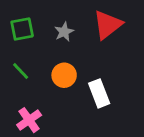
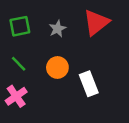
pink cross: (29, 120) -> (16, 96), moved

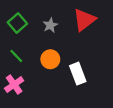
green square: (20, 26) -> (17, 23), turned -30

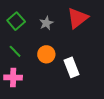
pink cross: (14, 84) -> (13, 77), turned 36

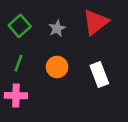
green line: (15, 51) -> (18, 63), turned 64
white rectangle: (71, 67) -> (99, 74), moved

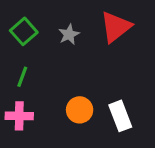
orange circle: (57, 67) -> (80, 110), moved
white rectangle: (99, 74) -> (120, 116), moved

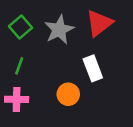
gray star: (69, 34) -> (59, 30), size x1.6
white rectangle: (120, 116) -> (93, 68), moved

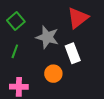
gray star: (59, 30) -> (47, 37), moved, turned -30
pink cross: (17, 99) -> (19, 87), moved

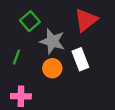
green square: (16, 21) -> (30, 21), moved
orange circle: (53, 74) -> (52, 68), moved

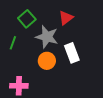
red triangle: (86, 20) -> (66, 18), moved, size x0.7
green line: (16, 57) -> (13, 43), moved

